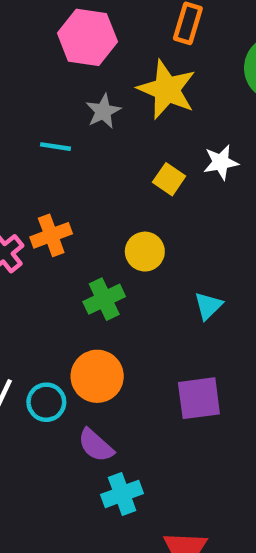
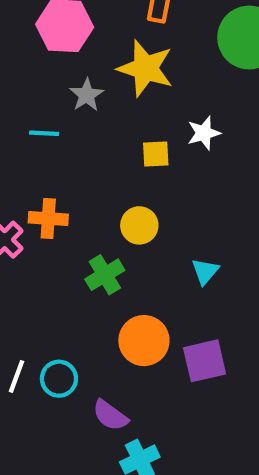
yellow square: (169, 179) -> (156, 154), turned -32
orange cross: (51, 235) -> (48, 219), turned 30
orange circle: (97, 376) -> (144, 341), moved

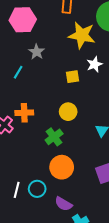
yellow star: (145, 68) -> (82, 35), moved
cyan line: (44, 133) -> (18, 72), turned -56
orange circle: (144, 341) -> (62, 167), moved

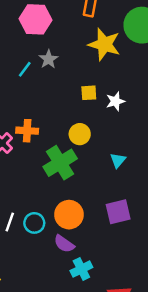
white star: (94, 64) -> (115, 101), moved
cyan line: (18, 72) -> (25, 69), moved
green cross: (54, 137) -> (60, 163), size x1.5
orange circle: (62, 167) -> (69, 215), moved

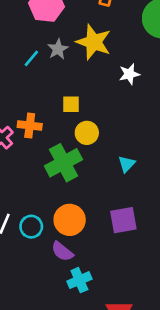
yellow star: (104, 44) -> (94, 42), moved
yellow square: (89, 93) -> (71, 104), moved
white star: (115, 101) -> (129, 74), moved

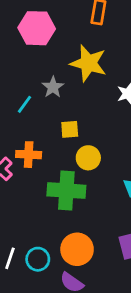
gray star: (58, 49) -> (53, 87), moved
cyan line: (31, 58) -> (25, 104), moved
green cross: (63, 163) -> (66, 191), turned 36

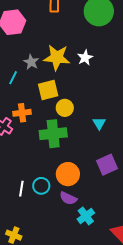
yellow star: (88, 63) -> (57, 57), moved
yellow square: (70, 129) -> (48, 90), size x1.5

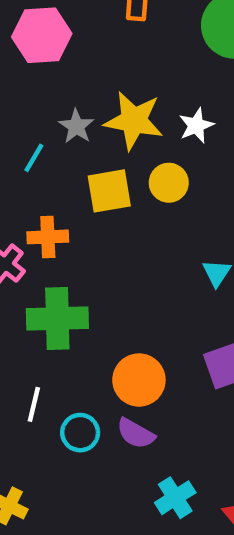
yellow circle: (65, 108) -> (169, 183), moved
green cross: (53, 134) -> (57, 319), moved
cyan circle: (41, 186) -> (80, 433), moved
cyan cross: (86, 216) -> (175, 498), moved

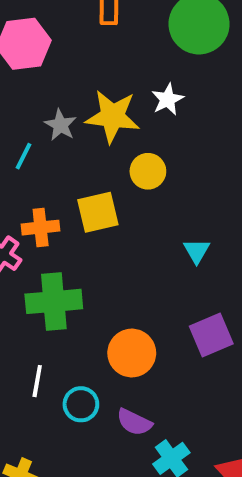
white star: (196, 125) -> (168, 99), moved
yellow square: (109, 191) -> (98, 212), moved
purple semicircle: (136, 434) -> (134, 422), moved

